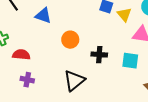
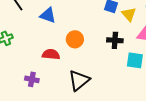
red semicircle: (21, 55) -> (51, 54), moved
black cross: (99, 55) -> (115, 40), moved

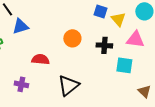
blue triangle: (48, 15) -> (20, 26), moved, turned -36
orange circle: (75, 39) -> (72, 38), moved

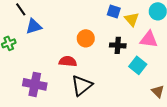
red semicircle: (40, 59) -> (68, 61), moved
cyan square: (124, 65) -> (138, 65), turned 30
purple cross: (21, 84) -> (35, 84), size x1.6

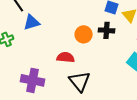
black cross: (118, 45) -> (107, 30), moved
black triangle: (82, 85) -> (80, 81), turned -30

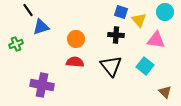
orange circle: (84, 34) -> (76, 39), moved
black triangle: (80, 81) -> (111, 66), moved

